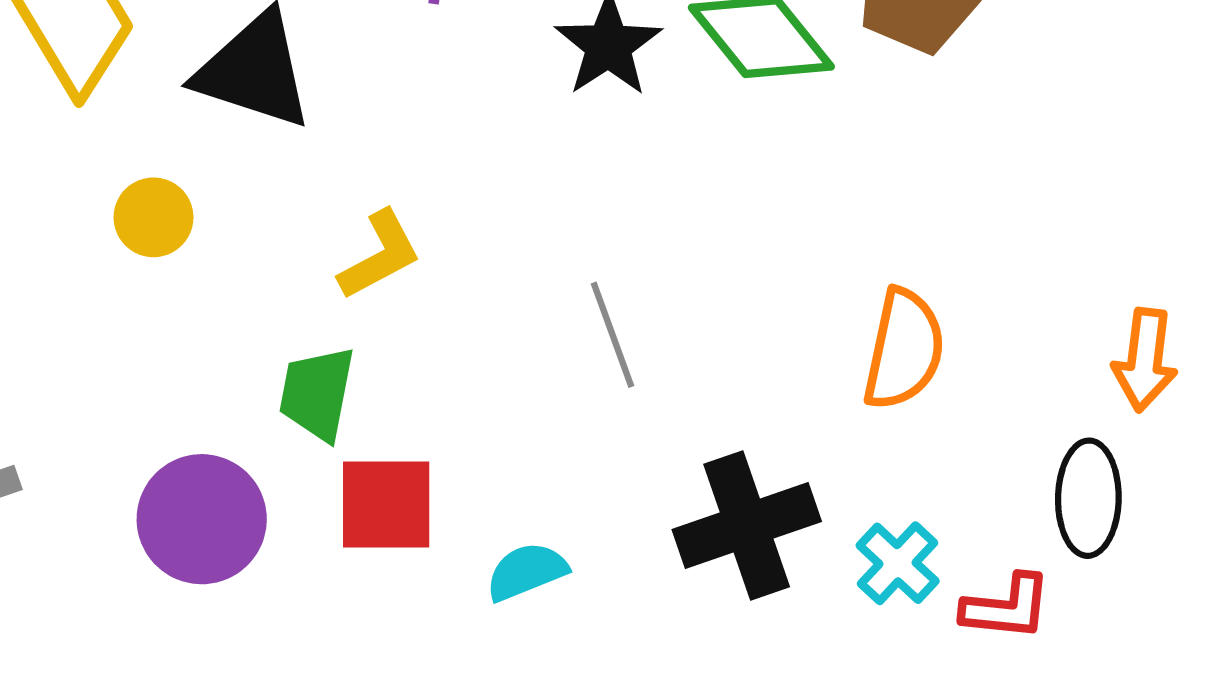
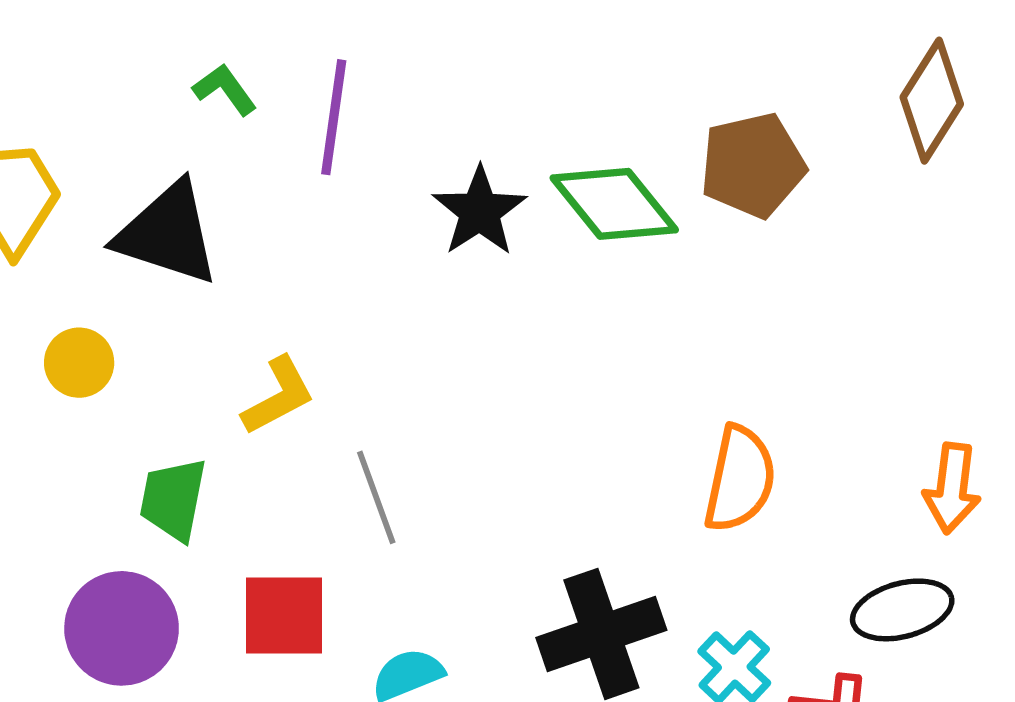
gray line: (613, 335) -> (376, 497), moved
green trapezoid: (317, 393) -> (173, 499), moved
black ellipse: (1088, 498) -> (902, 610), turned 74

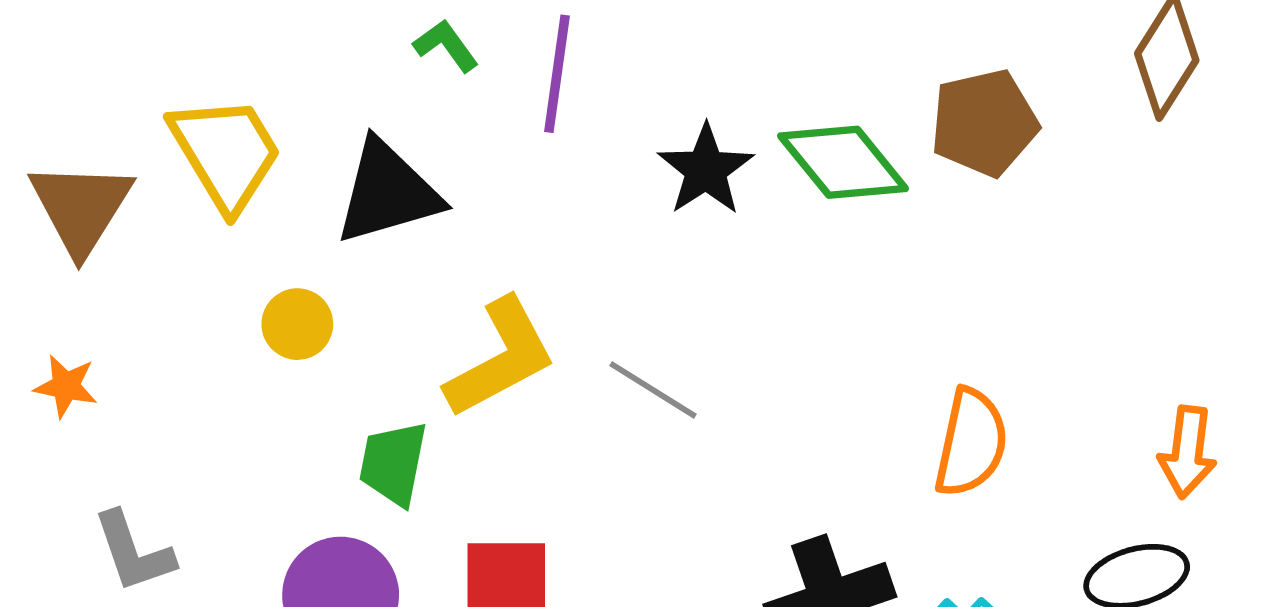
black triangle: (168, 233) -> (388, 192), turned -34
yellow L-shape: (278, 396) -> (501, 358), size x1.5
gray line: (376, 497) -> (653, 390), moved, turned -38

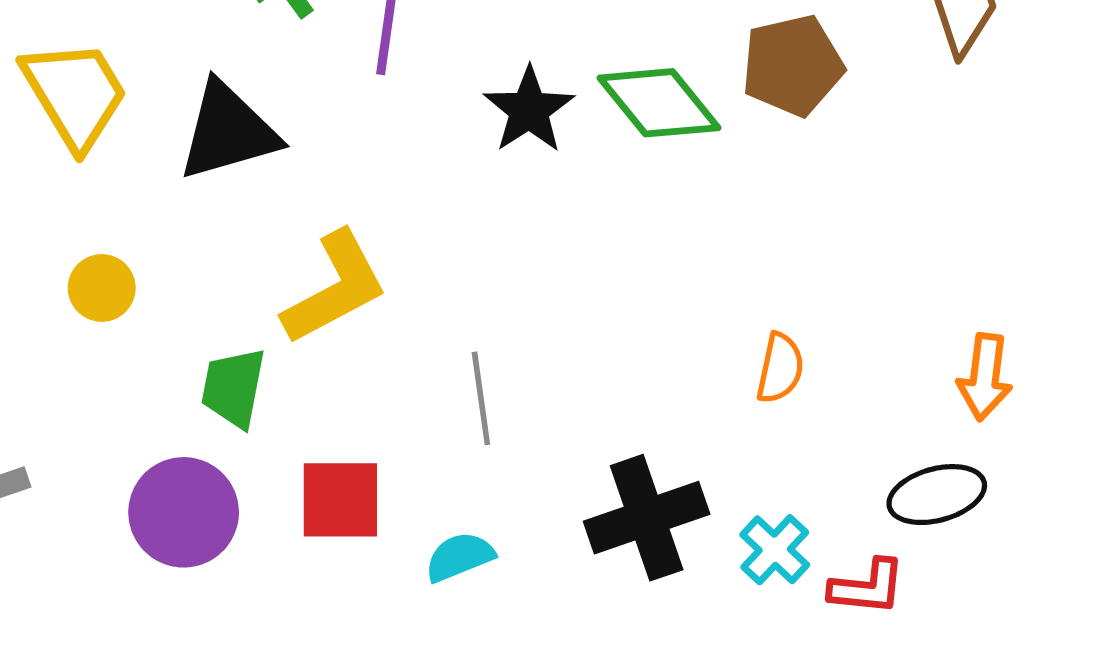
yellow circle: (297, 324) -> (102, 288), moved
gray line: (653, 390) -> (481, 398), moved, turned 50
orange semicircle: (971, 443) -> (780, 368), size x0.7

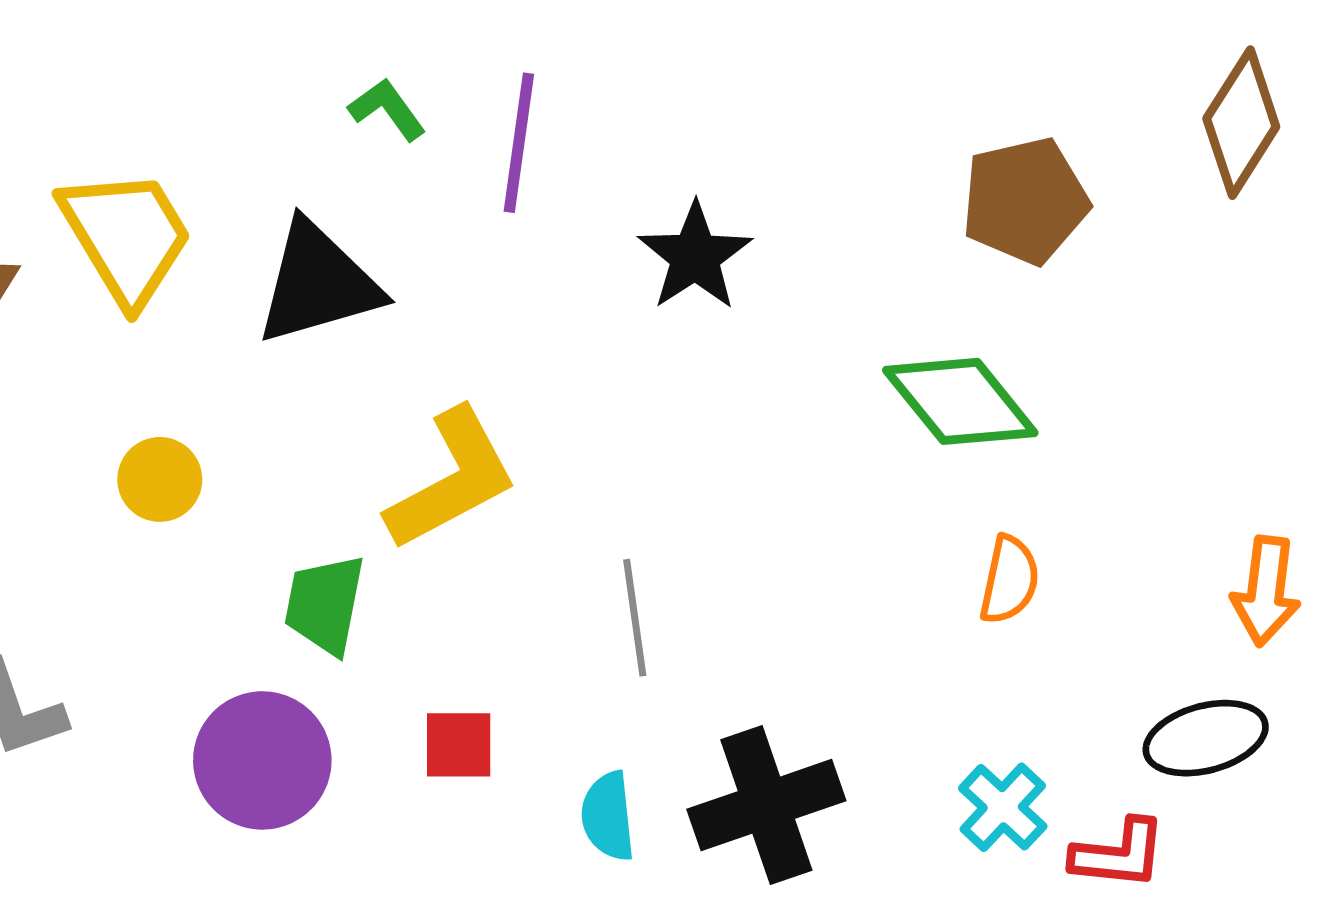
green diamond: (659, 103) -> (960, 401), moved
red square: (340, 500) -> (459, 745), size x0.7
black cross: (647, 518) -> (766, 805), moved
cyan semicircle: (460, 557) -> (608, 816), turned -74

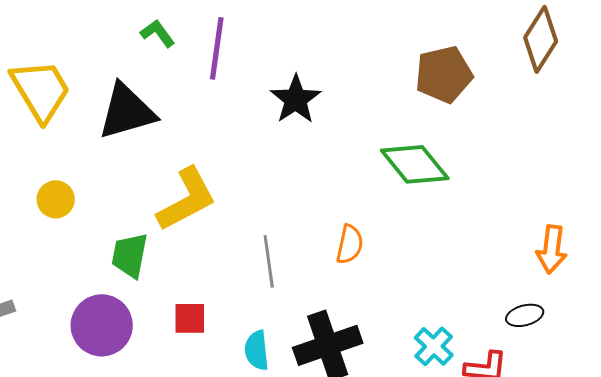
orange semicircle: (1009, 580) -> (350, 244), moved
black ellipse: (1206, 738) -> (525, 315), size x0.7

